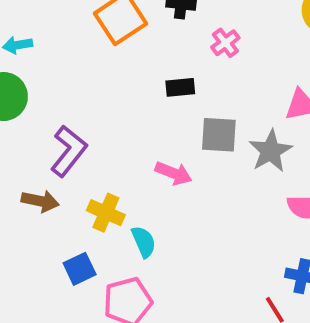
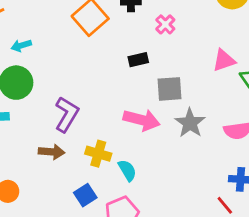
gray star: (271, 151) -> (190, 123), moved
pink arrow: (174, 173) -> (142, 120), size x1.4

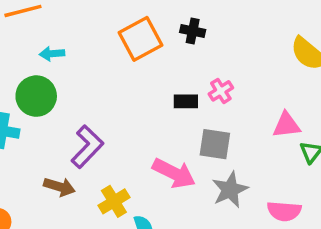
pink cross: (165, 24) -> (221, 91), moved
yellow cross: (98, 154) -> (114, 201), turned 30

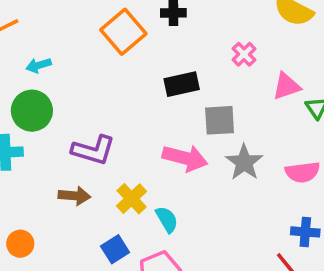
pink cross: (221, 91) -> (244, 54), moved
black rectangle: (186, 101) -> (182, 84), size x1.4
purple L-shape: (87, 147) -> (93, 150), turned 75

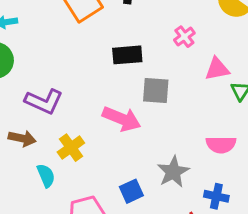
gray star: (244, 162) -> (173, 172), moved
cyan semicircle: (167, 219) -> (46, 176), moved
blue square: (115, 249) -> (131, 191), moved

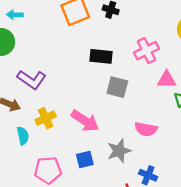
pink cross: (184, 37) -> (146, 51), size x1.5
pink arrow: (122, 119) -> (85, 121), moved
pink semicircle: (221, 145) -> (146, 129), moved

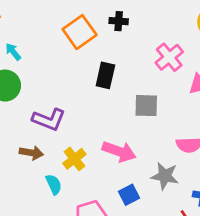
cyan arrow: (15, 15) -> (13, 52), turned 63
black rectangle: (101, 56) -> (105, 75), moved, turned -70
gray star: (119, 151) -> (165, 176), turned -30

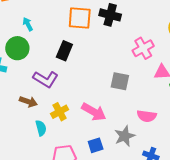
black cross: (119, 21) -> (110, 15), size x1.5
orange square: (80, 32) -> (80, 18), turned 30
black rectangle: (105, 75) -> (64, 51), moved
gray star: (165, 176) -> (125, 136), turned 30

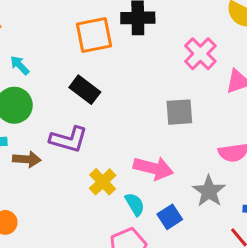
black rectangle: (64, 51) -> (85, 90), turned -60
brown arrow: (28, 102) -> (27, 159), moved
cyan semicircle: (41, 128) -> (135, 204), moved

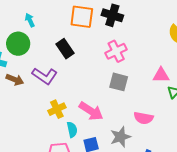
pink cross: (200, 54) -> (116, 51), moved

